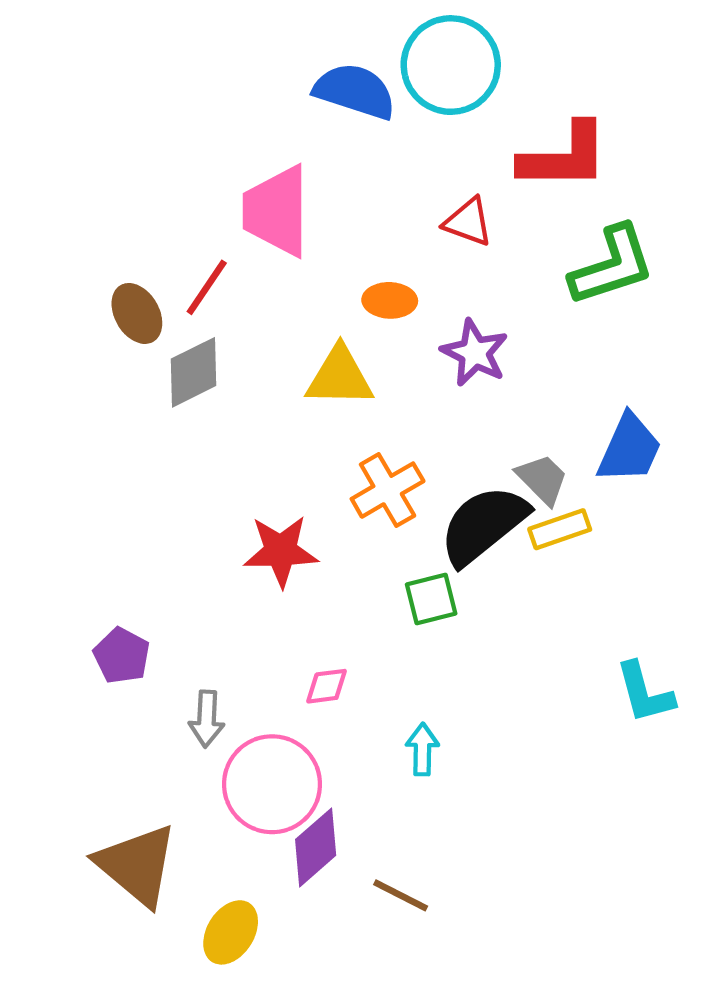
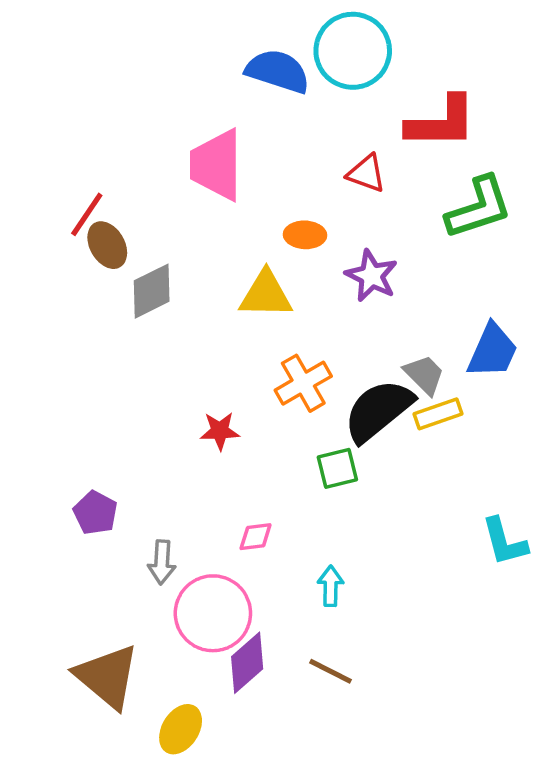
red line: (207, 287) -> (87, 214), moved
red star: (281, 551) -> (220, 431), size x0.7
brown line: (401, 895) -> (331, 671), moved

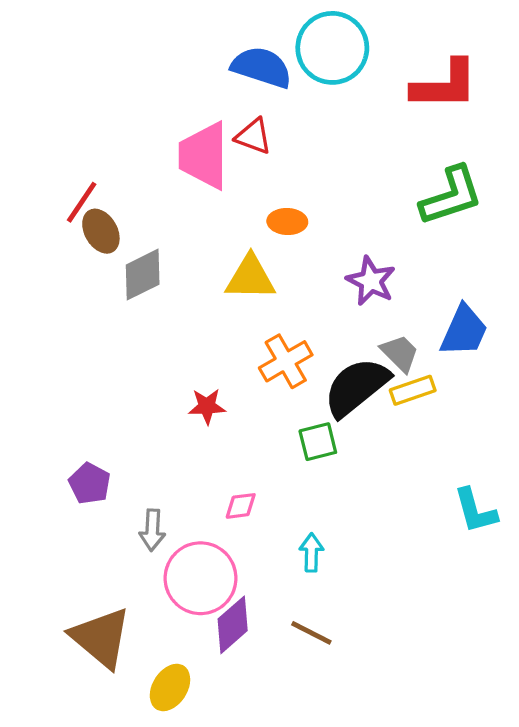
red L-shape: (441, 122) -> (445, 85), moved
red triangle: (366, 173) -> (254, 136), moved
purple star: (371, 276) -> (371, 281), moved

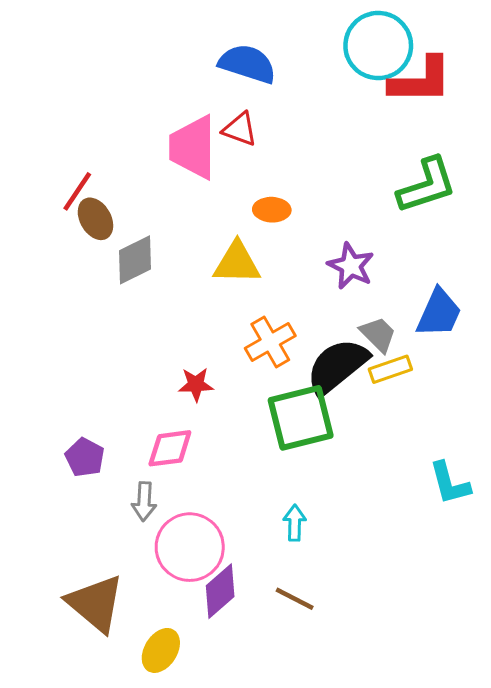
cyan circle: (332, 48) -> (378, 46), moved
green square: (318, 442) -> (301, 418), size x1.8
pink diamond: (241, 506) -> (170, 448), moved, size x1.5

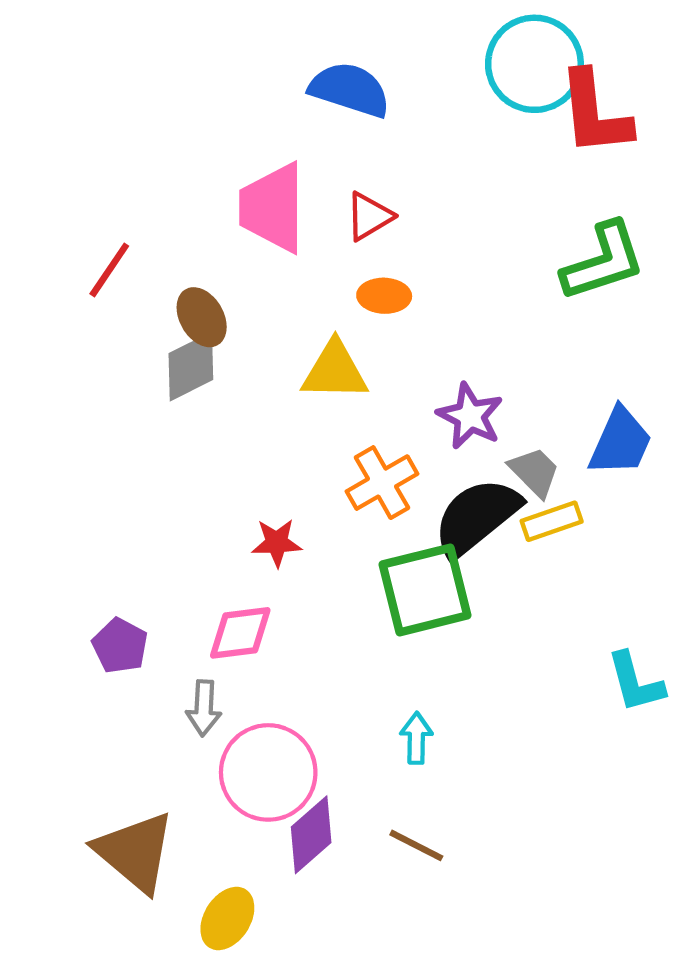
red L-shape: (421, 80) -> (595, 113), turned 84
red triangle: (240, 129) -> (369, 216), moved, turned -51
brown ellipse: (95, 219) -> (202, 317), moved
purple star: (351, 266) -> (470, 416), moved

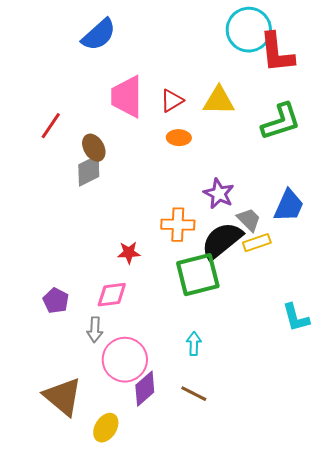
blue semicircle: (350, 90) -> (99, 35), moved, turned 120
yellow triangle: (335, 371) -> (219, 101), moved
orange cross: (382, 483) -> (178, 225), turned 32

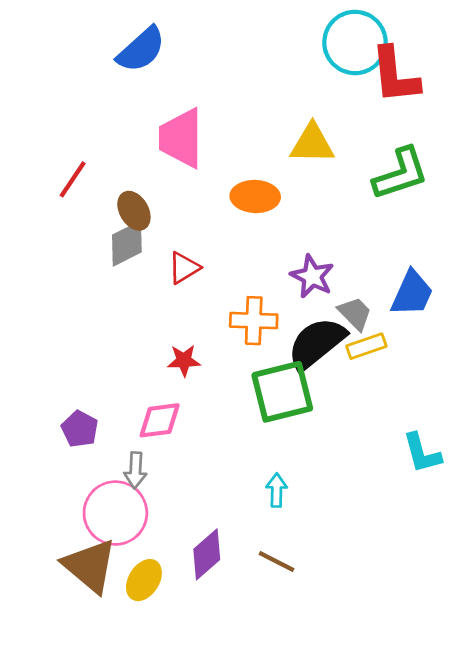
red triangle: (172, 101) -> (184, 268), moved
orange ellipse: (179, 138) -> (255, 196), size x1.4
pink circle: (125, 360) -> (115, 513), moved
yellow ellipse: (106, 428) -> (144, 580), moved

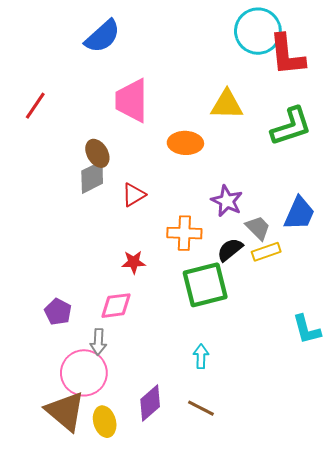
red line: (73, 179) -> (35, 106), moved
black semicircle: (316, 343) -> (230, 250), size x0.6
yellow ellipse: (144, 580) -> (105, 422), turned -48

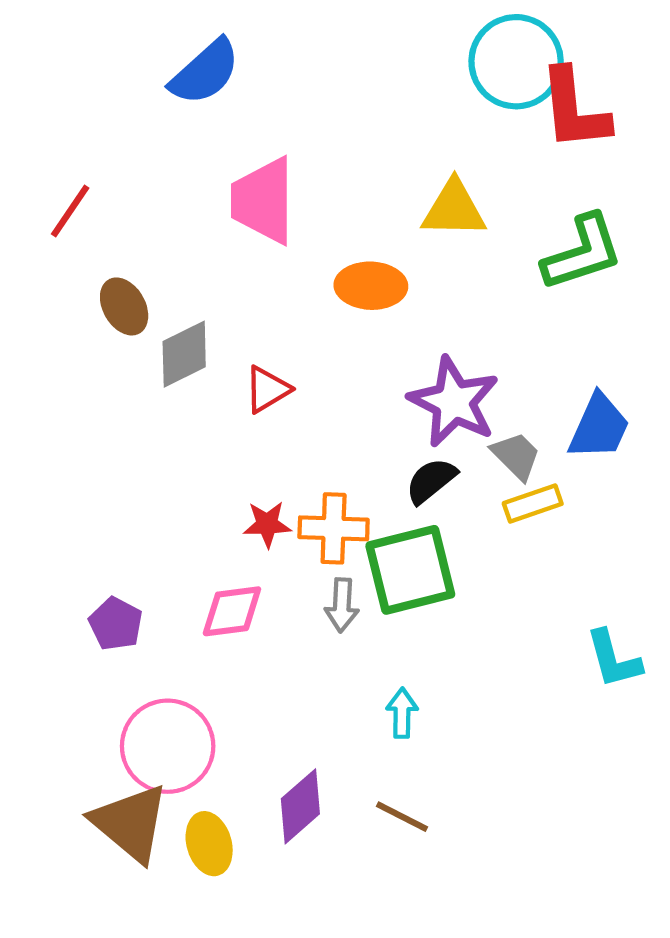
brown ellipse: (97, 153) -> (124, 306), moved
purple star: (227, 201) -> (454, 402), size x1.4
orange cross: (184, 233) -> (334, 528), moved
black semicircle: (230, 250) -> (431, 481), moved
gray arrow: (98, 342) -> (342, 605), moved

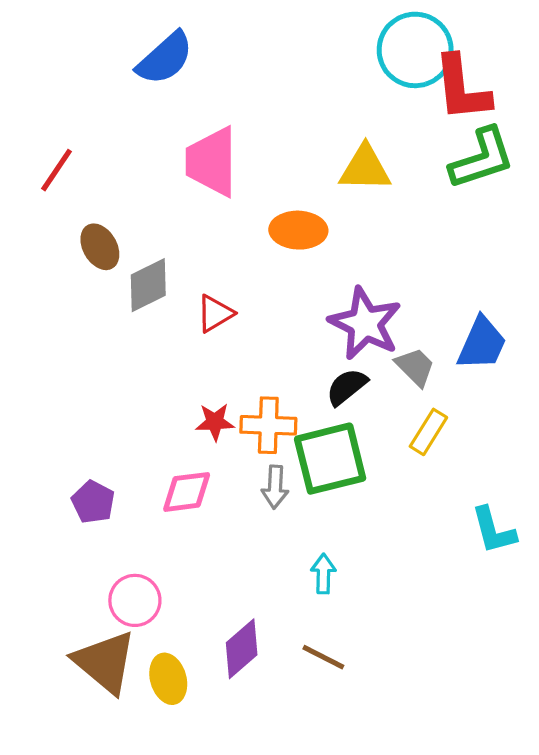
green L-shape: (582, 253) -> (482, 158), moved
yellow rectangle: (533, 503) -> (428, 432), moved, turned -39
pink circle: (168, 746) -> (135, 600), size x0.7

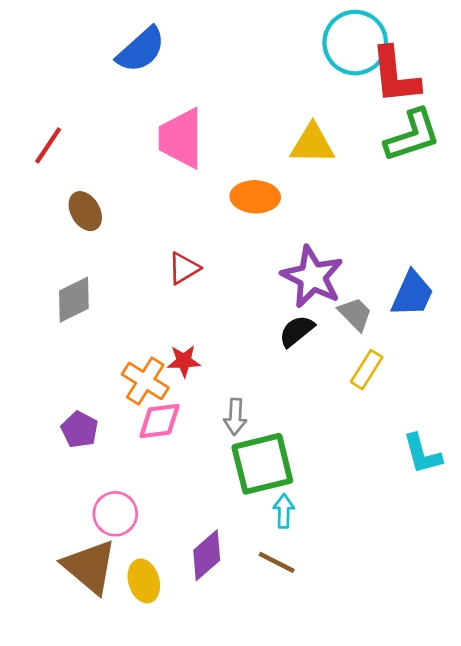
gray diamond: (148, 285) -> (74, 300), moved
orange cross: (268, 425) -> (145, 381), moved, turned 30
green square: (330, 459) -> (262, 464), moved
cyan arrow: (323, 574) -> (284, 511), moved

